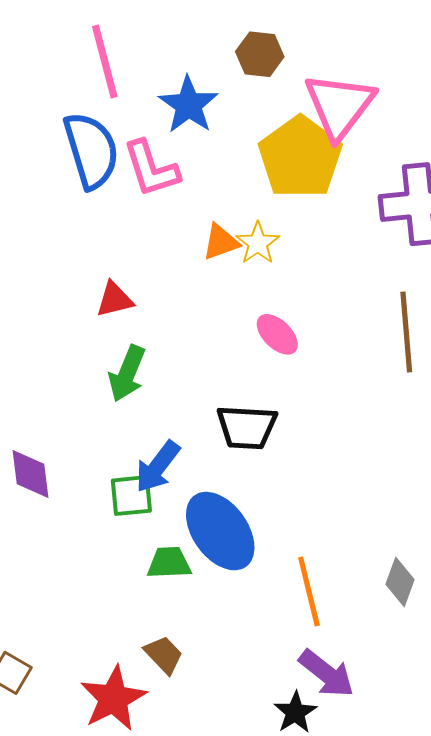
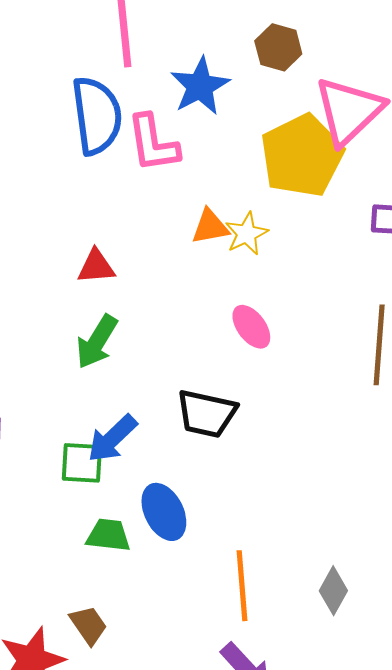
blue ellipse: (220, 531) -> (164, 512), size x0.7

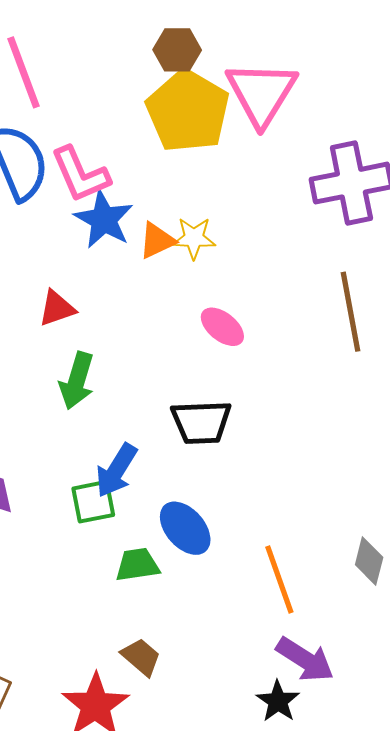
blue star: (200, 86) -> (104, 219), moved
yellow pentagon: (302, 156) -> (188, 111), moved
yellow star: (246, 234) -> (194, 238), turned -30

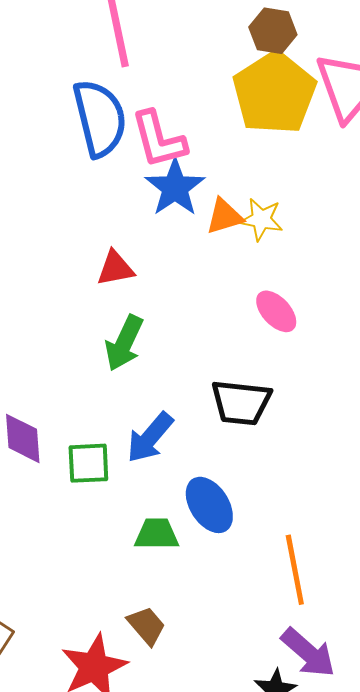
green square: (93, 502) -> (88, 463), moved

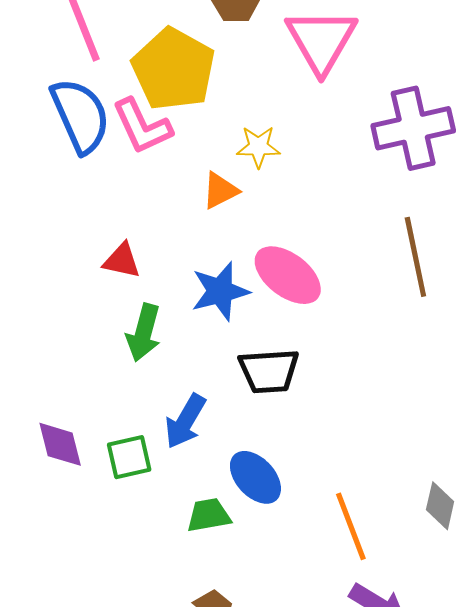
yellow pentagon: (274, 93) -> (174, 69), moved
blue star: (175, 188) -> (220, 291), moved, turned 30
yellow star: (261, 219) -> (258, 147), moved
red triangle: (115, 268) -> (122, 261), turned 33
pink ellipse: (276, 311) -> (288, 275), size x1.5

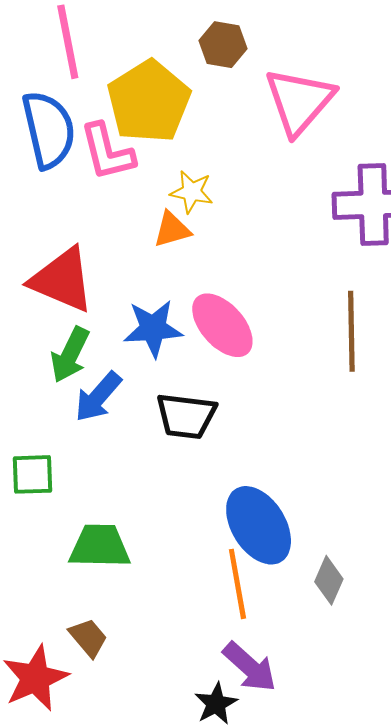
yellow star: (258, 147) -> (192, 192), moved
red triangle: (122, 261) -> (62, 280), size x1.8
blue arrow: (185, 421) -> (98, 397), moved
blue ellipse: (255, 477) -> (259, 525), moved, size x1.4
green trapezoid: (209, 515) -> (100, 546), size x1.4

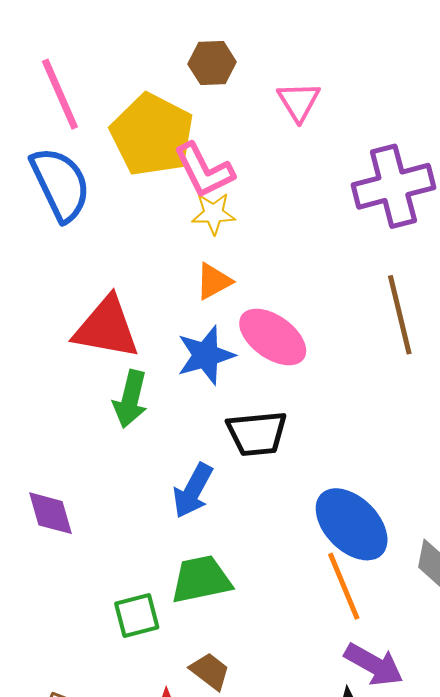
pink triangle: (299, 101) -> (299, 101), size x0.6
pink L-shape: (107, 152) -> (204, 170), moved
orange triangle: (172, 230) -> (214, 281), moved
blue arrow: (98, 397) -> (193, 491), moved
green square: (33, 474) -> (137, 615), moved

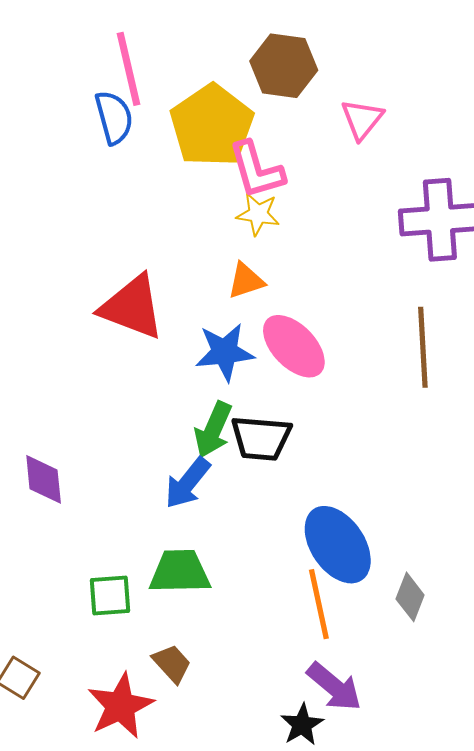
brown hexagon: (212, 63) -> (284, 66), size x1.4
blue semicircle: (60, 184) -> (114, 117), moved, size x0.7
green arrow: (130, 399) -> (213, 430), moved

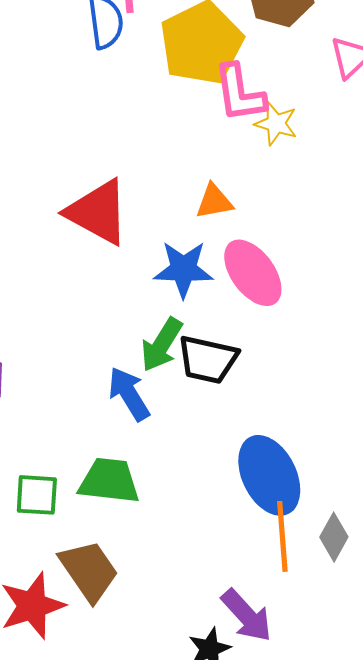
yellow star: (258, 214) -> (276, 124), moved
blue arrow: (188, 483) -> (129, 394), turned 102
orange line: (319, 604) -> (282, 536), moved
brown trapezoid: (172, 664) -> (89, 571), size x1.6

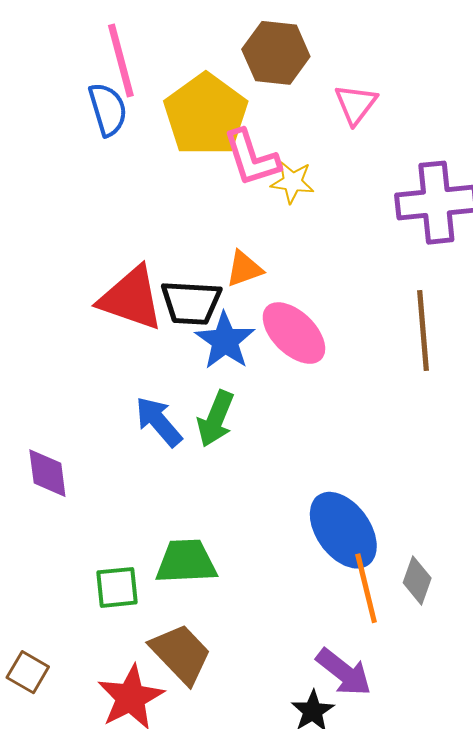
blue star: (183, 269) -> (225, 341), turned -30
black trapezoid: (208, 360) -> (191, 303), moved
blue arrow: (129, 394) -> (159, 422), moved

